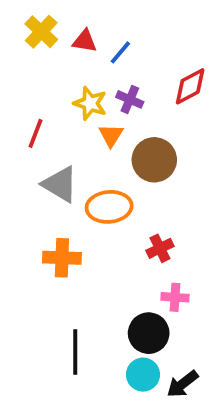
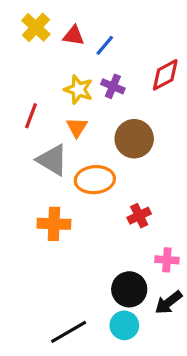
orange triangle: (111, 135) -> (77, 127), moved
pink cross: (175, 297) -> (167, 260), moved
black line: (75, 352) -> (69, 332), moved, turned 60
black arrow: (183, 384) -> (169, 302), moved

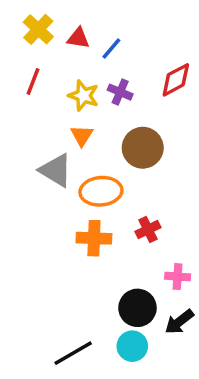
red line: (31, 116) -> (33, 82), moved
orange cross: (54, 224) -> (94, 238), moved

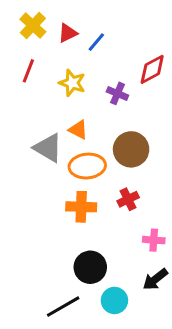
red triangle: (78, 38) -> (68, 33), turned -35
purple cross: (120, 92) -> (117, 93), moved
orange triangle: (82, 136) -> (78, 130), moved, turned -35
brown circle: (143, 148) -> (131, 149), moved
black circle: (137, 308) -> (90, 267), moved

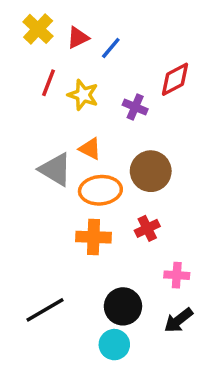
red line: (28, 71) -> (48, 83), moved
black circle: (90, 267) -> (123, 306), moved
cyan circle: (114, 300) -> (114, 345), moved
black line: (63, 307) -> (45, 310), moved

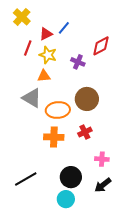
red triangle: (78, 38) -> (46, 34), moved
orange triangle: (90, 149) -> (44, 76), moved, turned -32

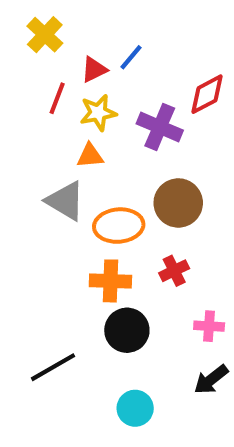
yellow star: (48, 55) -> (98, 113), turned -30
purple cross: (78, 62) -> (160, 127), size x1.5
black circle: (71, 177) -> (127, 330), moved

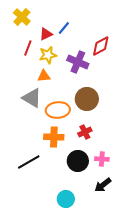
black circle: (127, 330) -> (78, 161), moved
black line: (53, 367) -> (29, 162), moved

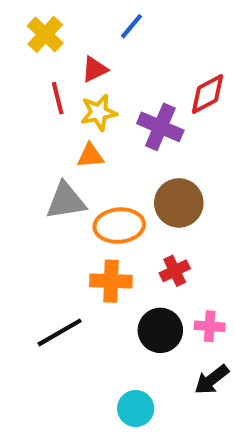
blue line: (64, 28) -> (132, 26), moved
red line: (28, 48) -> (58, 98), turned -35
gray triangle: (32, 98) -> (66, 201), turned -40

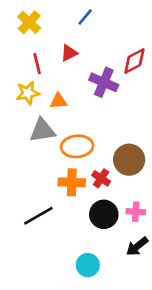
red triangle: (95, 69) -> (69, 53), moved
yellow star: (99, 113) -> (28, 93), moved
brown circle: (179, 203) -> (129, 160), moved
red cross: (175, 271) -> (101, 178), moved, turned -30

